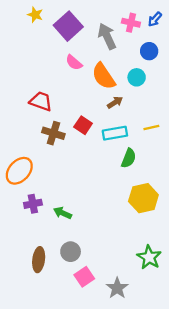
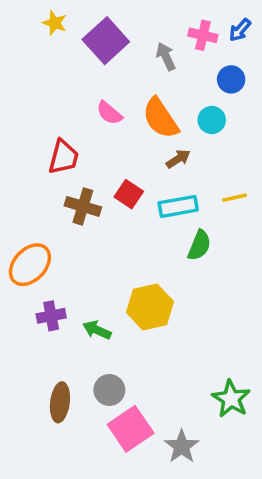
gray arrow: (107, 36) -> (166, 56), size x0.7
pink semicircle: (74, 63) -> (109, 113), moved
red trapezoid: (41, 101) -> (63, 157), turned 85
yellow hexagon: (143, 198) -> (150, 307), moved
pink square: (84, 277) -> (131, 429), size x1.4

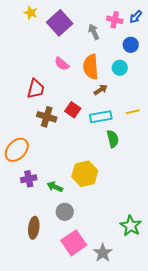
orange semicircle: (161, 118) -> (91, 67), turned 30
green semicircle: (199, 245) -> (113, 139), turned -36
gray circle: (109, 390) -> (65, 212), moved

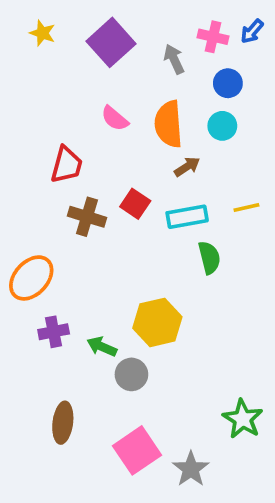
yellow star: (31, 13) -> (42, 33), moved
blue circle: (131, 45) -> (228, 83), moved
gray circle: (65, 212) -> (131, 374), moved

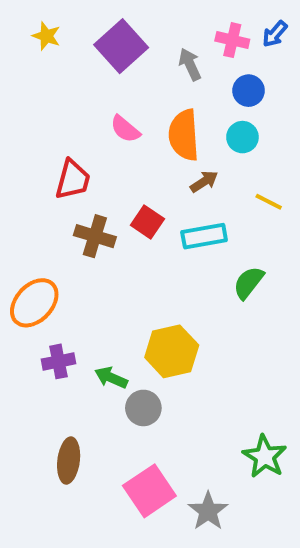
yellow line: (246, 207) -> (269, 202), moved, turned 40
green semicircle: (209, 258) -> (249, 283), moved, turned -128

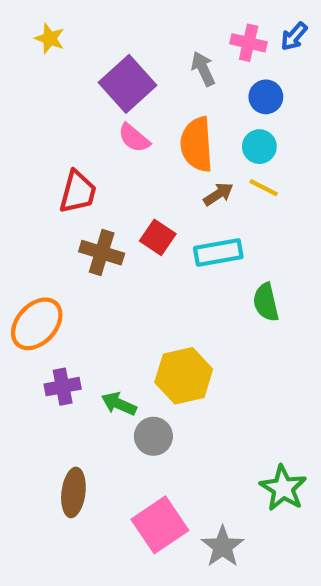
purple square: (121, 46) -> (127, 84), moved
yellow line: (269, 202) -> (264, 188), moved
green semicircle: (249, 283) -> (266, 302), turned -51

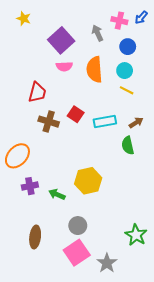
pink semicircle: (134, 138) -> (64, 66), turned -42
brown arrow: (218, 194) -> (136, 123), moved
gray circle: (153, 436) -> (78, 226), moved

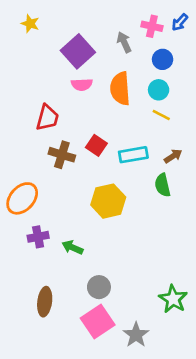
yellow hexagon: (88, 181) -> (108, 201), moved

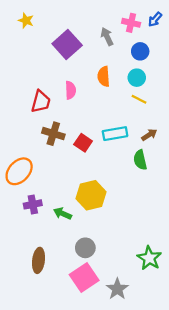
pink semicircle: (82, 85) -> (70, 90), moved, turned -90
orange semicircle: (120, 89) -> (104, 76), size x0.7
red square: (96, 145) -> (83, 143), moved
yellow hexagon: (108, 201) -> (91, 195), moved

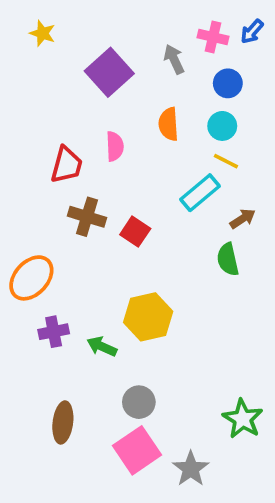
cyan rectangle: (115, 134) -> (200, 193), moved, turned -30

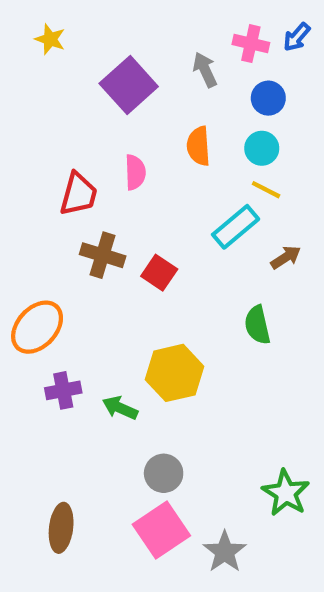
green semicircle: (228, 259) -> (257, 325), moved
brown ellipse: (63, 422) -> (61, 528), moved

